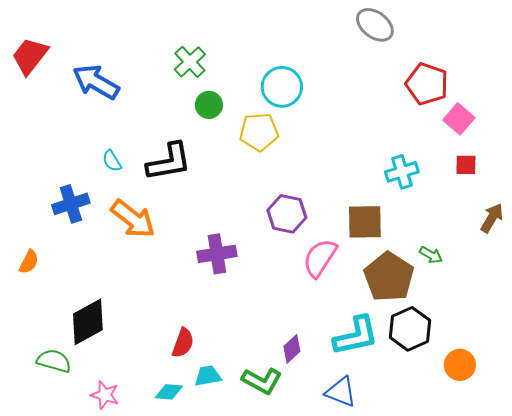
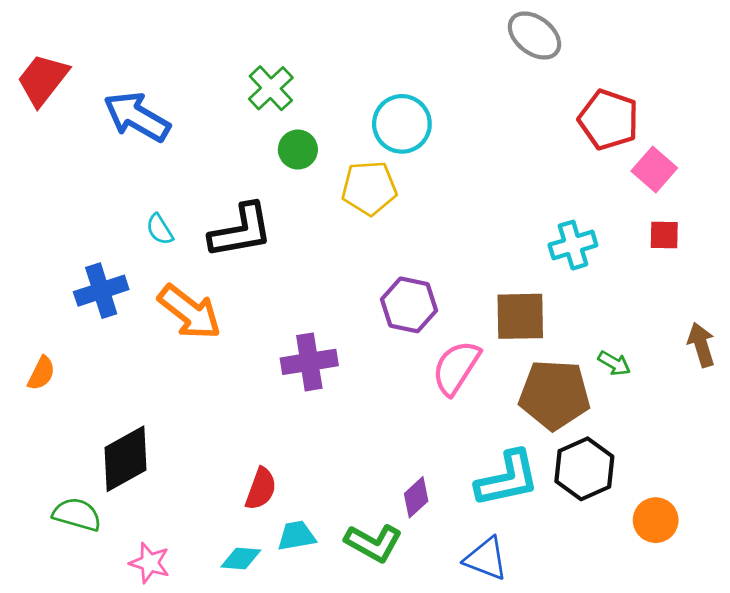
brown arrow: (492, 218) -> (701, 345), moved, turned -48
brown pentagon: (389, 277) -> (554, 395), turned -30

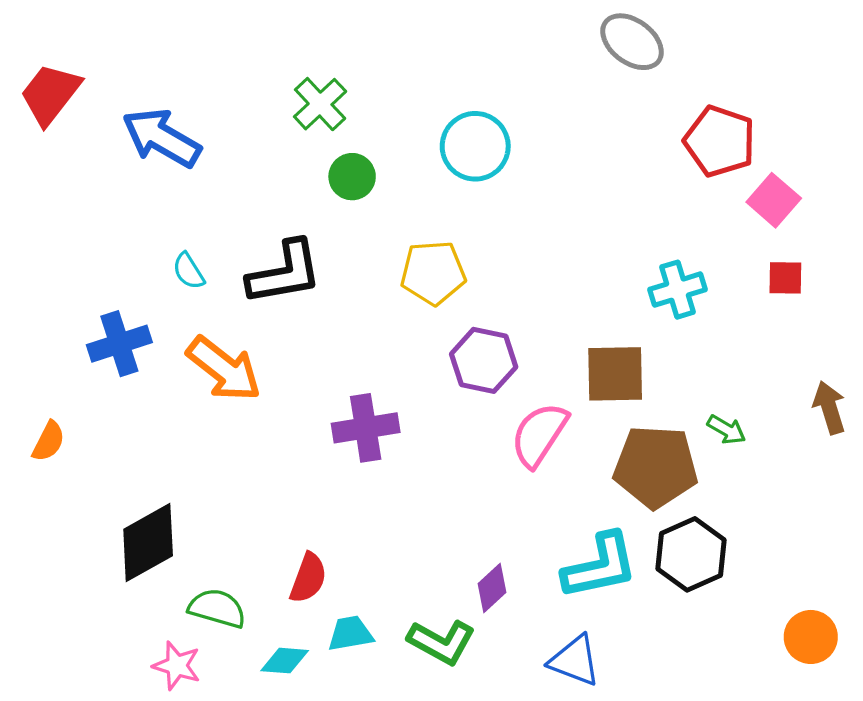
yellow pentagon: (369, 188) -> (433, 273), moved
green semicircle: (77, 514) -> (217, 608), moved
orange circle: (656, 520) -> (811, 637), moved

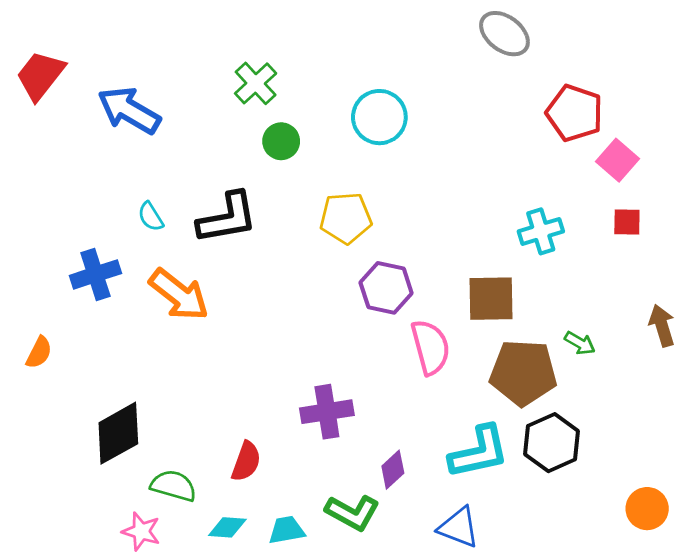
purple cross: (366, 428) -> (327, 412), moved
pink semicircle: (539, 435) -> (430, 347), turned 132
cyan trapezoid: (350, 634) -> (287, 530), moved

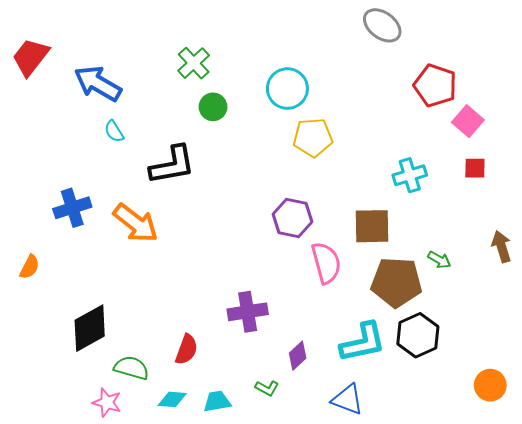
cyan semicircle: (151, 217) -> (114, 131), moved
yellow pentagon: (346, 218) -> (313, 137), moved
green L-shape: (352, 513) -> (267, 388), size x0.6

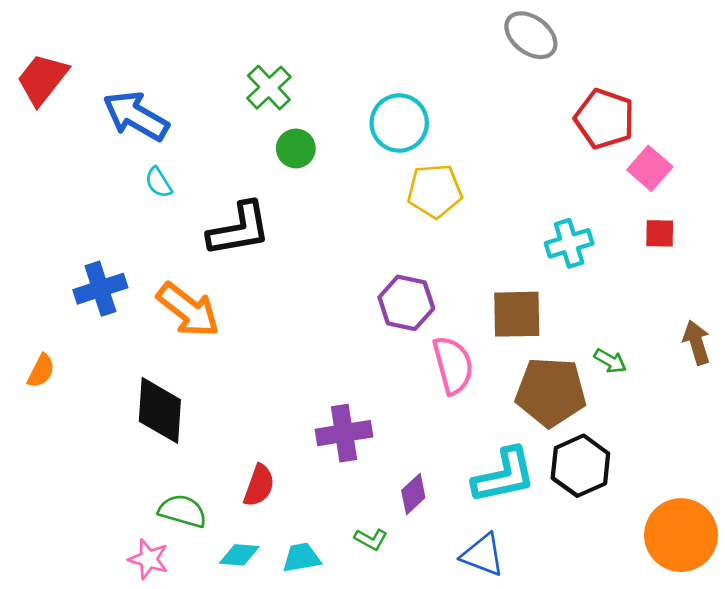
black diamond: (90, 328) -> (160, 410), moved, turned -57
orange circle: (490, 385) -> (681, 535), size x1.6

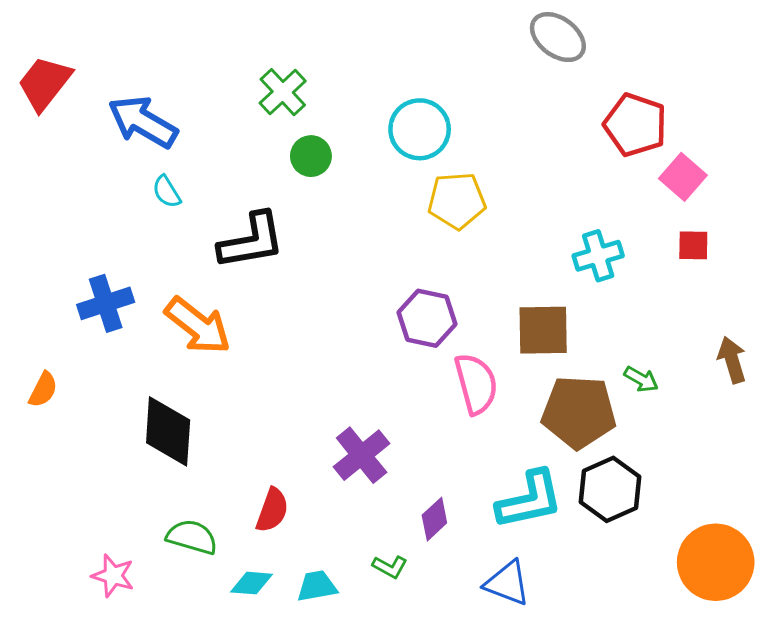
purple cross: (344, 433) -> (362, 455), turned -30
pink star: (149, 559) -> (113, 576), moved

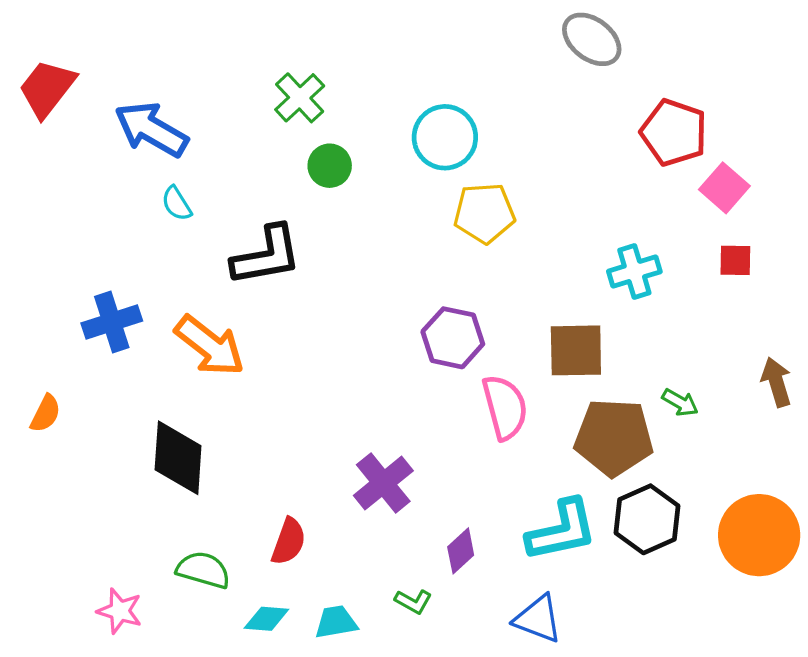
orange circle: (716, 562) -> (759, 535), moved

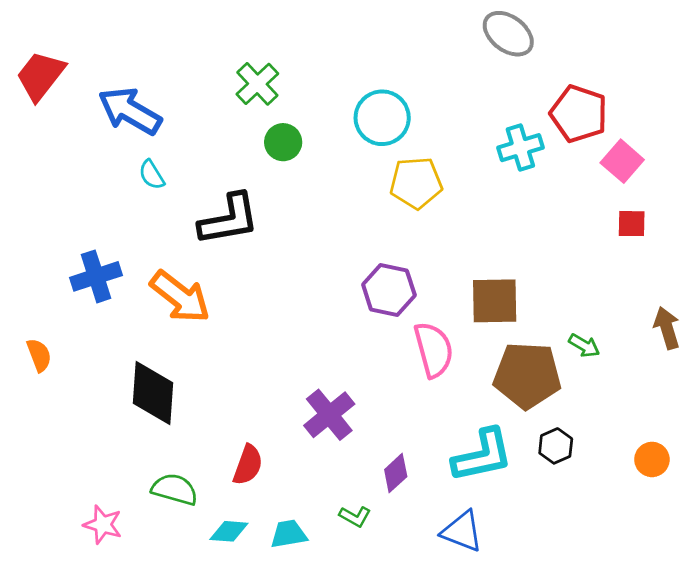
cyan cross: (634, 271) -> (520, 148), moved
orange semicircle: (45, 414) -> (39, 355), turned -48
black hexagon: (647, 519) -> (556, 446), size x0.6
orange circle: (759, 535) -> (652, 459), size x0.5

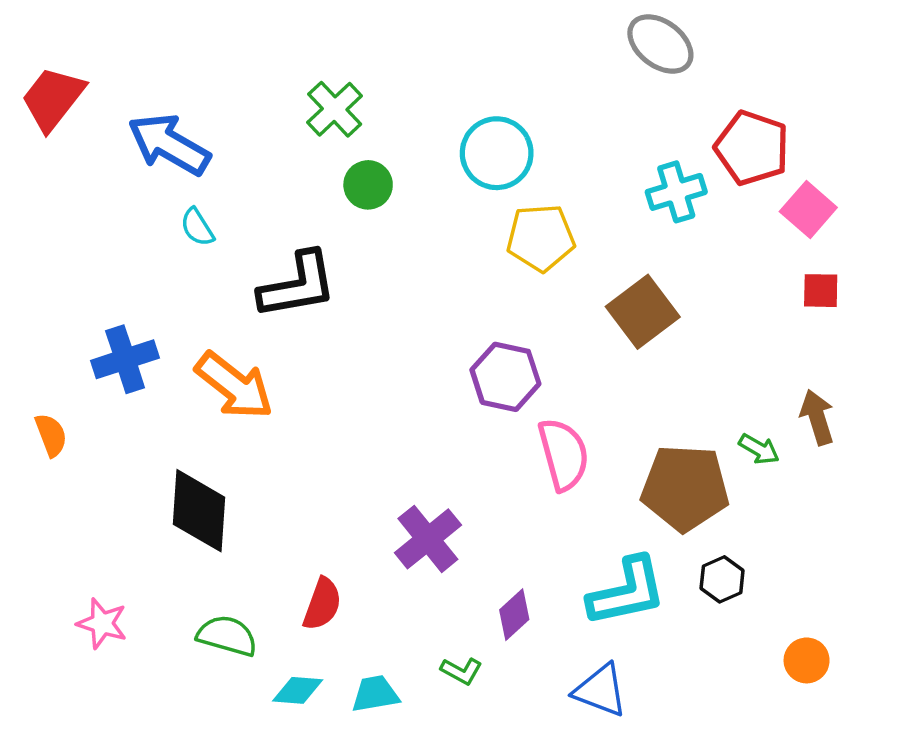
brown square: (495, 301) -> (643, 312), moved, turned -36
brown arrow: (667, 328) -> (817, 417), moved
orange semicircle: (39, 355) -> (51, 435), moved
orange circle: (652, 459) -> (807, 660), moved
pink star: (103, 525) -> (102, 623), moved

